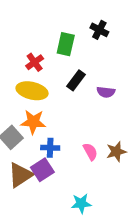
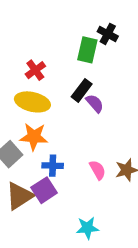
green rectangle: (66, 44) -> (87, 50), moved
purple semicircle: (106, 92) -> (95, 103), moved, turned -138

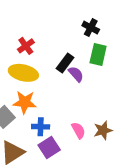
black cross: (108, 34) -> (91, 28), moved
green rectangle: (87, 50) -> (98, 54), moved
purple square: (44, 190) -> (49, 147), moved

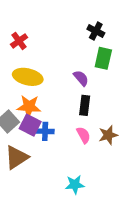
red cross: (26, 46) -> (19, 41), moved
black rectangle: (65, 63) -> (85, 105), moved, turned -30
purple square: (49, 147) -> (30, 125), moved, turned -30

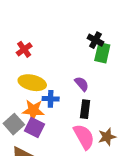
green rectangle: (103, 58) -> (102, 53), moved
blue cross: (45, 131) -> (51, 99), moved
pink semicircle: (83, 135) -> (84, 137), size x1.6

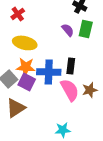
green rectangle: (102, 53) -> (86, 29), moved
purple semicircle: (82, 84) -> (68, 30), moved
blue cross: (51, 99) -> (49, 72), moved, size x1.6

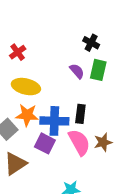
purple square: (27, 82) -> (45, 143), moved

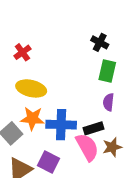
purple semicircle: (77, 71) -> (108, 102), moved, turned -133
black rectangle: (80, 114) -> (93, 128), moved, turned 66
purple square: (45, 143) -> (49, 162), moved

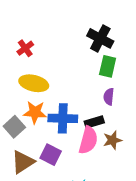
black cross: (100, 42) -> (100, 38), size x1.5
pink semicircle: (87, 147) -> (88, 140), turned 44

